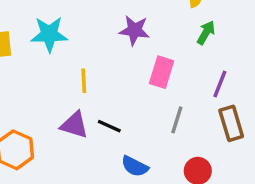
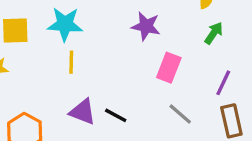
yellow line: (84, 81) -> (71, 62), moved
gray line: (177, 120) -> (180, 114), turned -70

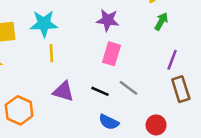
pink rectangle: (169, 68) -> (112, 54), moved
gray line: (180, 114) -> (128, 88), moved
black line: (116, 115) -> (100, 91), moved

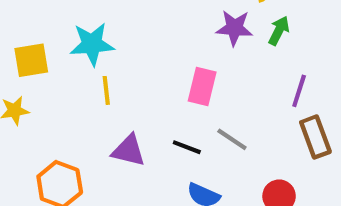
purple star: (108, 20) -> (234, 28), moved

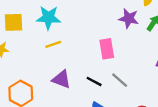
pink rectangle: (202, 87) -> (107, 49), turned -30
yellow line: (106, 90) -> (53, 44), turned 70

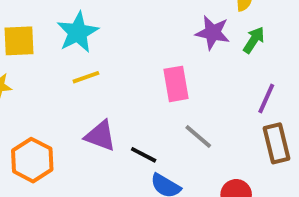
cyan star: (48, 18) -> (78, 32), turned -30
black line: (94, 81) -> (144, 155), moved

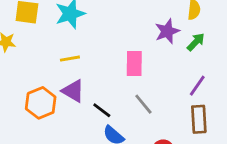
purple star: (213, 33) -> (167, 31), turned 30
yellow line: (86, 77) -> (70, 59), moved
orange hexagon: (32, 160) -> (41, 103), moved

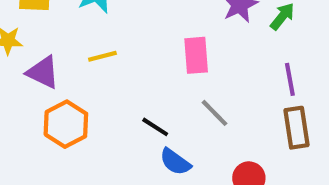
purple line: (197, 86) -> (290, 79), turned -40
purple triangle: (73, 91) -> (43, 72), moved

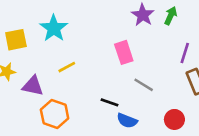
purple line: (290, 79) -> (185, 53), turned 42

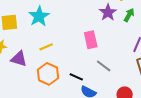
orange hexagon: (55, 114) -> (48, 74), moved

